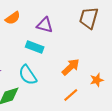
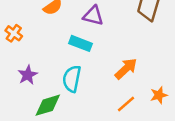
cyan semicircle: (28, 75) -> (72, 79), turned 45
orange star: (97, 80) -> (159, 95), moved

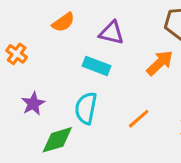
orange arrow: (126, 69) -> (160, 63), moved
orange line: (126, 104) -> (139, 119), moved

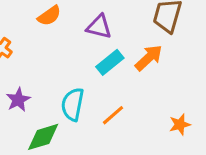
cyan rectangle: (96, 66) -> (110, 62), moved, turned -60
orange line: (139, 119) -> (113, 115), moved

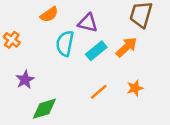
cyan semicircle: (73, 104) -> (65, 43), moved
orange star: (180, 125) -> (135, 88), moved

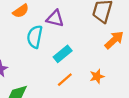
orange arrow: (126, 47) -> (114, 40), moved
cyan rectangle: (96, 51) -> (63, 54), moved

